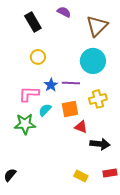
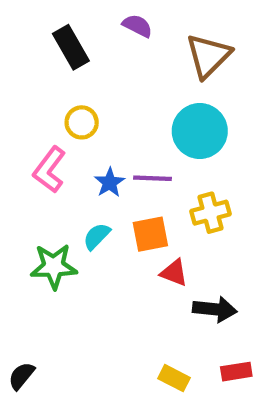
pink L-shape: (29, 94) -> (49, 170), moved, turned -55

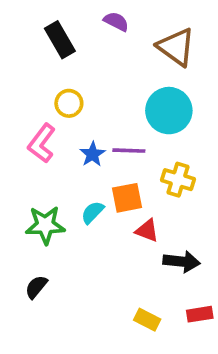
brown triangle: (208, 56) -> (176, 47), turned -39
yellow cross: (210, 213) -> (178, 180), turned 32
cyan semicircle: (97, 236) -> (93, 212), moved
black semicircle: (21, 376) -> (36, 287), moved

